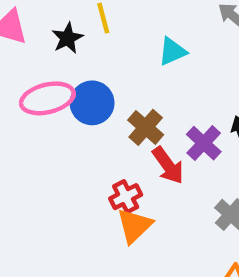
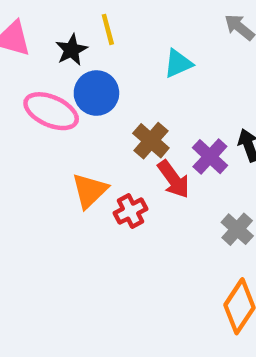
pink ellipse: (47, 98) -> (51, 111), turned 38
blue circle: (92, 103) -> (96, 93), moved
orange triangle: (134, 226) -> (90, 191), moved

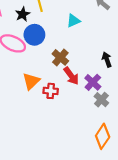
purple cross: (210, 157) -> (93, 82), moved
red cross: (130, 211) -> (51, 91), turned 32

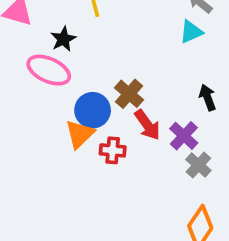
black star: (23, 14) -> (63, 39), moved
cyan triangle: (73, 21) -> (191, 32), moved
blue circle: (34, 35) -> (93, 110), moved

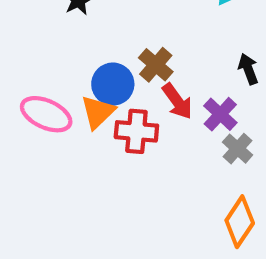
pink ellipse: (49, 70) -> (46, 114), moved
red cross: (113, 150) -> (136, 131), size x1.4

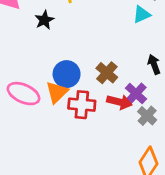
brown cross: (156, 65) -> (107, 73), moved
red arrow: (177, 101) -> (119, 102), moved, turned -40

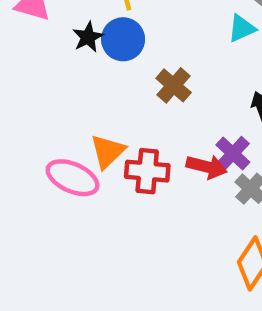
brown cross: (107, 73) -> (174, 85), moved
blue circle: (67, 74) -> (123, 39), moved
pink ellipse: (24, 94) -> (72, 178), moved

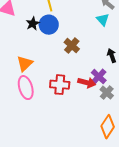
cyan triangle: (242, 28) -> (103, 20), turned -48
orange triangle: (108, 151) -> (25, 64), moved
pink ellipse: (72, 178) -> (26, 88), turned 50

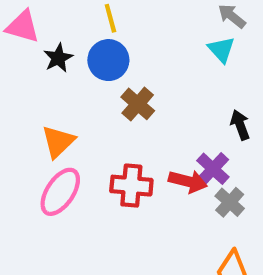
black star: (33, 24) -> (58, 58), moved
brown cross: (72, 46) -> (138, 104), moved
pink ellipse: (26, 88) -> (60, 192), turned 50

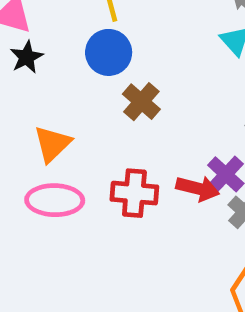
black star: (58, 58) -> (27, 57), moved
pink ellipse: (60, 192) -> (55, 200), turned 57

